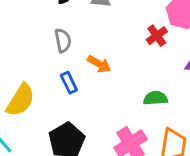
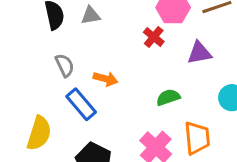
blue rectangle: (69, 83) -> (81, 104), size x1.5

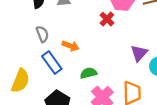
purple triangle: (199, 53) -> (139, 53), moved, turned -42
green semicircle: (168, 97) -> (89, 73), moved

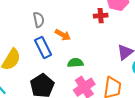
red cross: (107, 19) -> (101, 16), turned 32

